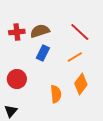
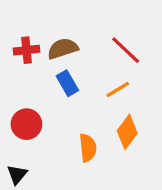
blue rectangle: (43, 53) -> (67, 83), turned -56

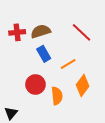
orange line: (118, 89) -> (68, 64), moved
red circle: (26, 124) -> (35, 85), moved

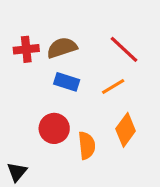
blue rectangle: (44, 54) -> (67, 82), turned -42
orange line: (68, 64) -> (113, 87), moved

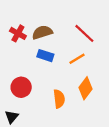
red cross: (26, 49) -> (18, 33), turned 35
red circle: (54, 128) -> (21, 87), moved

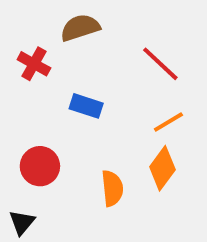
brown semicircle: (42, 32) -> (80, 28), moved
orange line: (77, 59) -> (168, 122), moved

